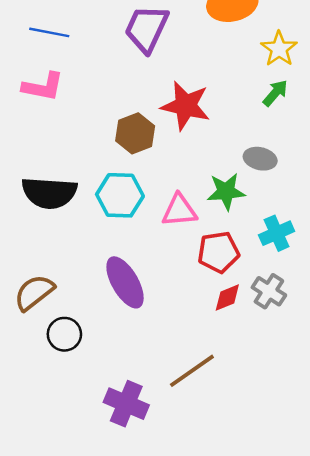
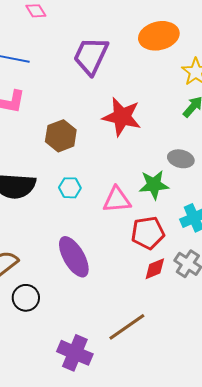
brown hexagon: (135, 133) -> (61, 136), moved
cyan hexagon: (120, 195) -> (70, 188), size x0.6

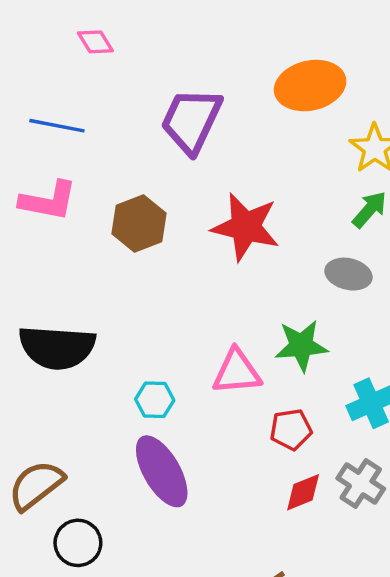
brown hexagon: (61, 136) -> (139, 223), moved
gray ellipse: (181, 159) -> (348, 274), moved
cyan hexagon: (70, 188) -> (155, 400), moved
red pentagon: (148, 233) -> (291, 429), size x0.7

